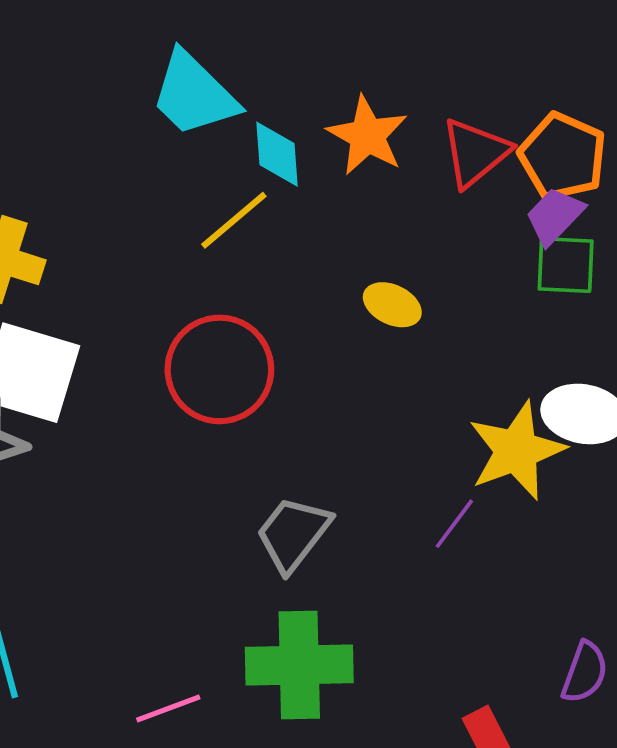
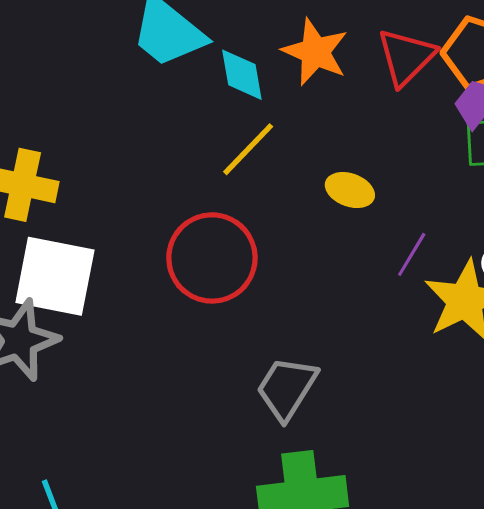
yellow line: (234, 220) -> (248, 149), moved
purple line: (454, 524) -> (412, 254), moved

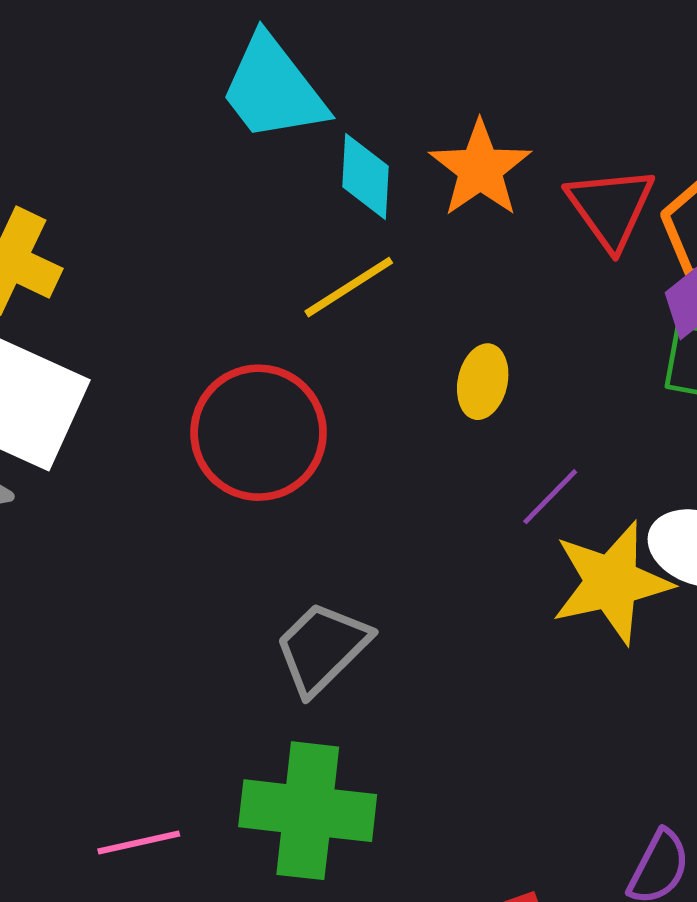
red triangle: (406, 57) -> (611, 208), turned -34
yellow ellipse: (350, 190) -> (483, 382), turned 69

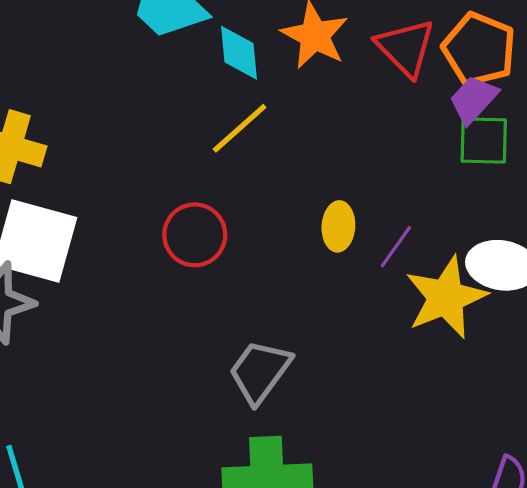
yellow ellipse: (483, 382) -> (338, 226), moved
red circle: (259, 433) -> (195, 235), size x0.7

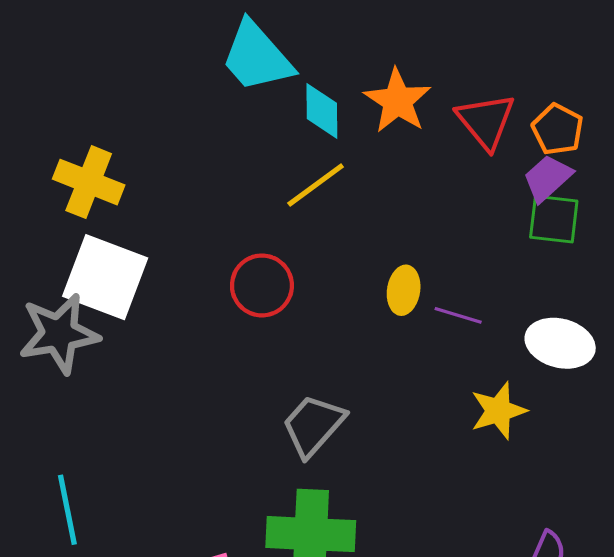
orange pentagon: (479, 49) -> (558, 129), size x0.7
purple line: (396, 247) -> (458, 315), turned 66
yellow star: (446, 297) -> (498, 411), moved, size x0.7

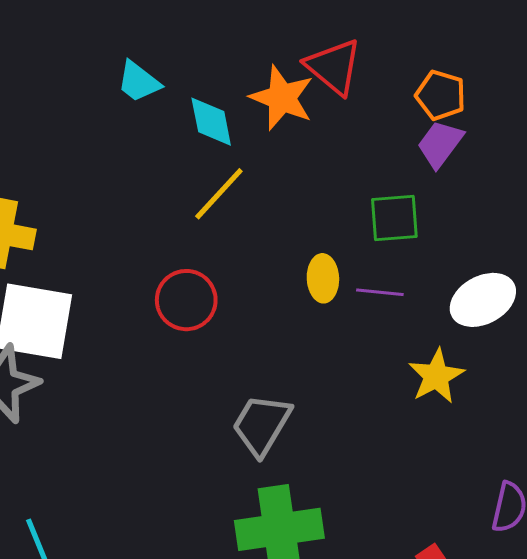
cyan trapezoid: (257, 57) -> (139, 82), size x0.6
red triangle: (486, 121) -> (334, 67), moved
green square: (554, 219) -> (394, 218), moved
white ellipse: (560, 343) -> (483, 300), turned -32

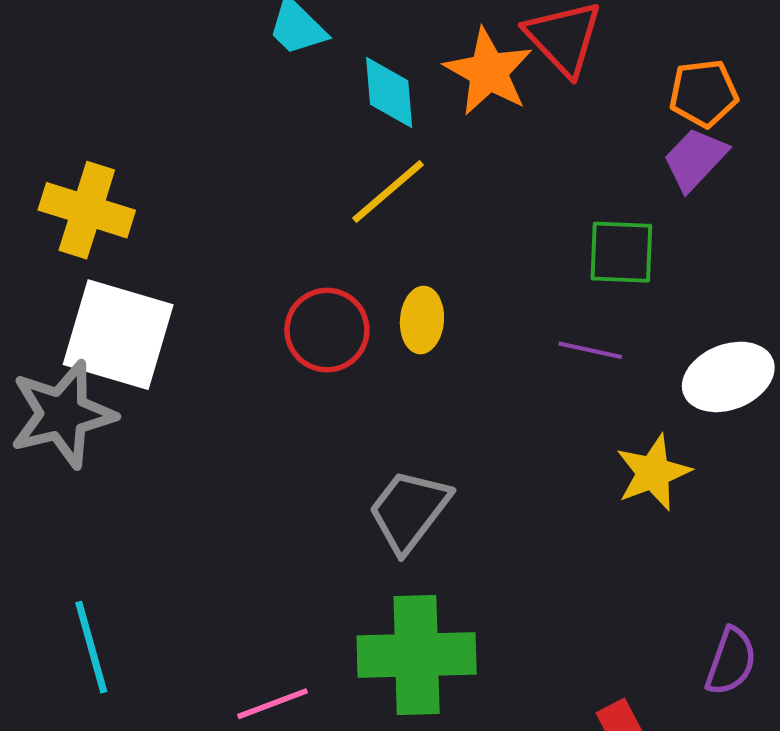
orange pentagon: (441, 95) -> (704, 93), turned -30
yellow ellipse: (323, 278) -> (422, 320), moved

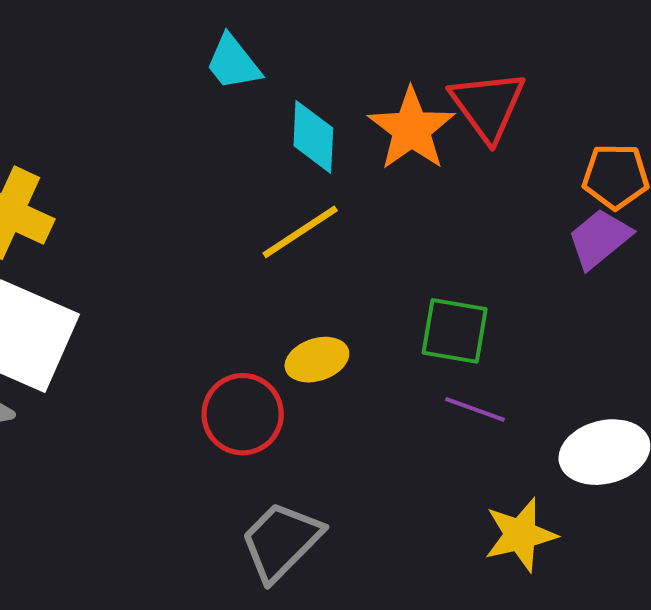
green square: (621, 252) -> (455, 331), moved
yellow ellipse: (422, 320) -> (317, 360), turned 60
red circle: (327, 330) -> (243, 414), moved

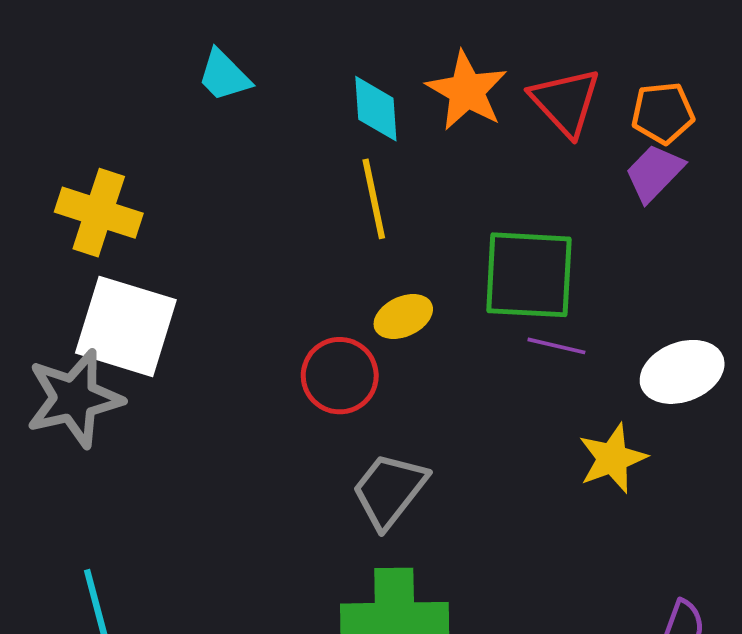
cyan trapezoid: (233, 63) -> (224, 76), moved
red triangle: (488, 106) -> (565, 102), moved
yellow line: (300, 232) -> (374, 199), turned -62
green square: (455, 331) -> (529, 275), size x1.5

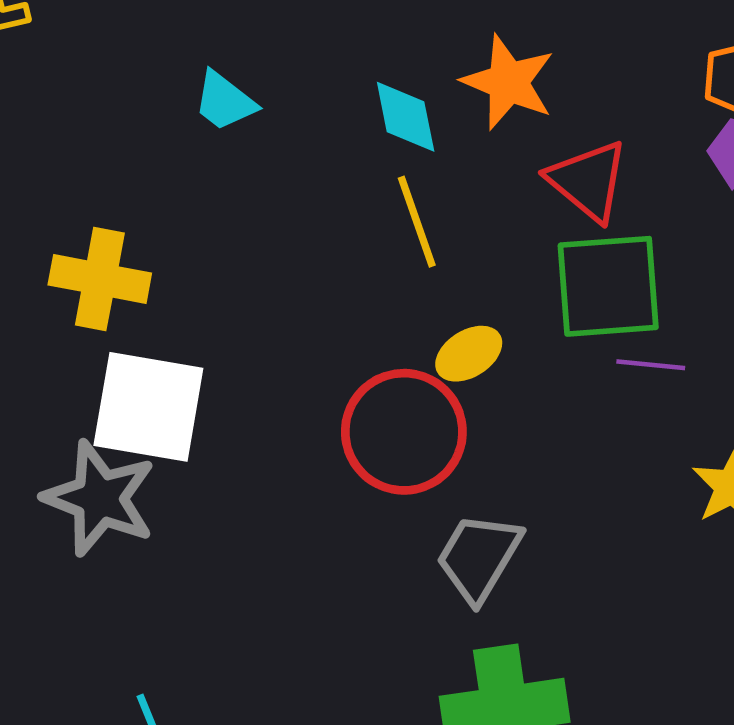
red triangle: (565, 102) -> (588, 181), moved
red circle: (340, 376) -> (404, 432), size x1.4
gray star: (74, 399) -> (100, 498), turned -30

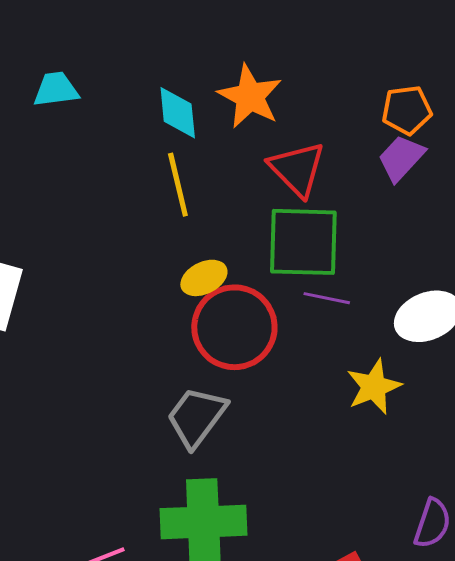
cyan trapezoid: (225, 101) -> (56, 89), turned 129
red circle: (404, 432) -> (234, 327), moved

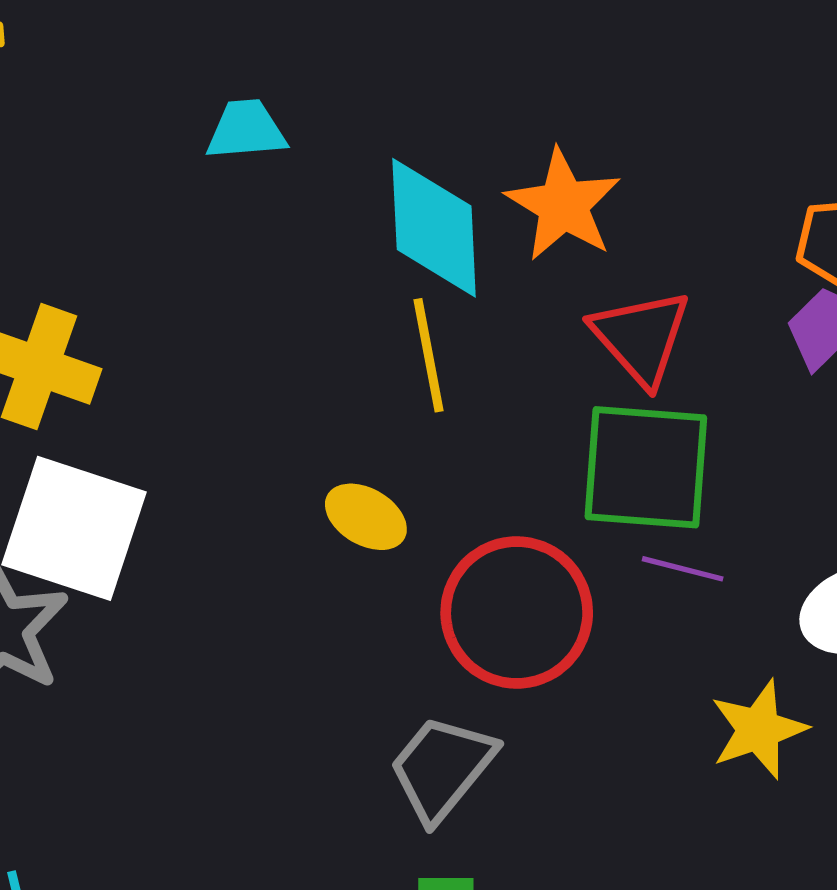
cyan trapezoid: (56, 89) -> (246, 130), moved
cyan diamond: (178, 113) -> (434, 228), size x1.5
yellow ellipse: (204, 278) -> (366, 517), moved, turned 54

